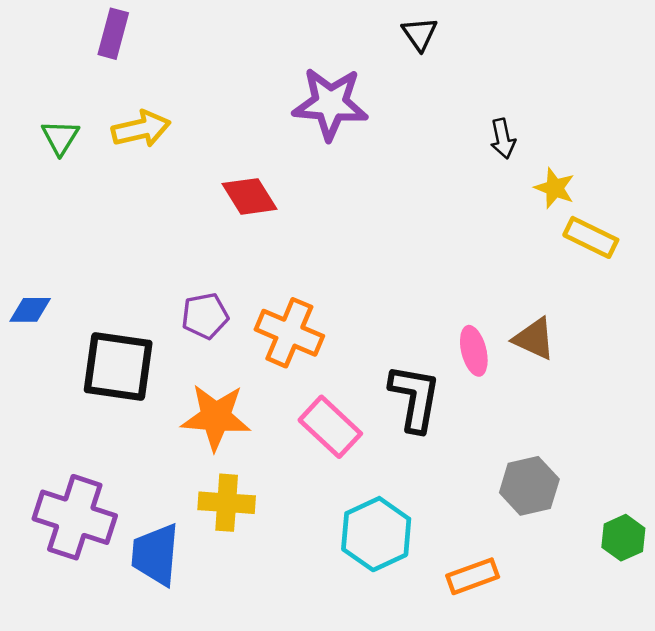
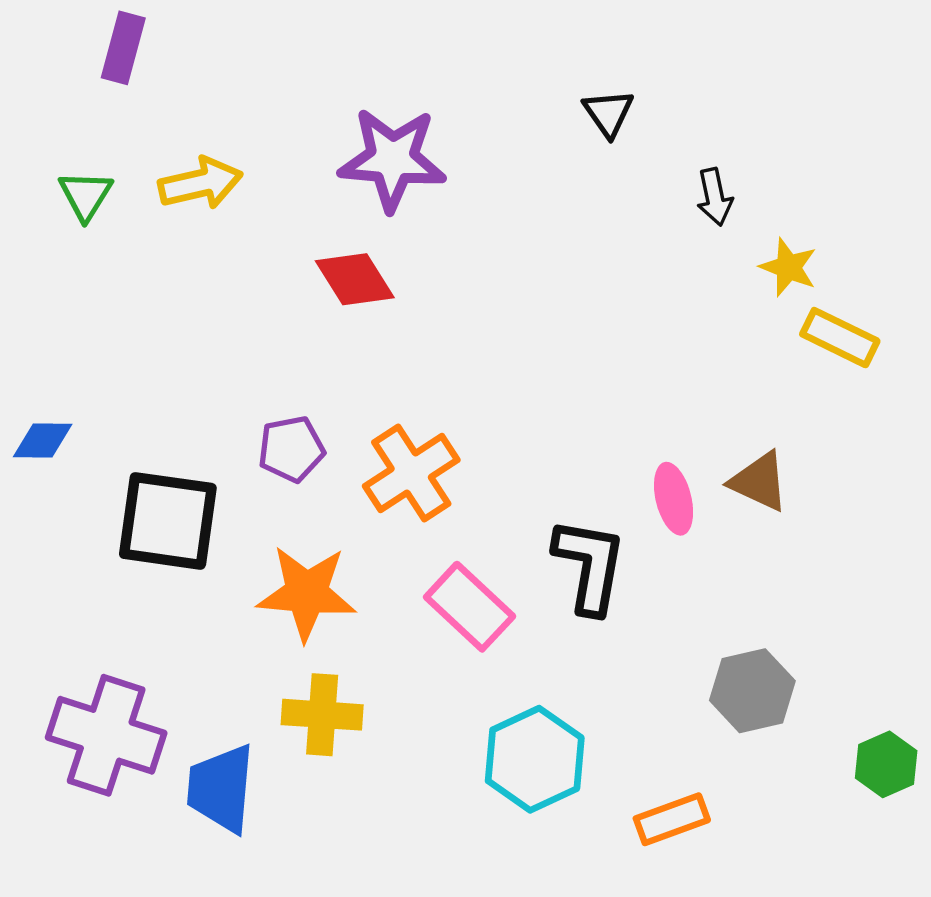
purple rectangle: (113, 34) -> (123, 48), moved
black triangle: (420, 34) -> (608, 113), moved
purple star: (330, 104) -> (392, 159), moved
orange cross: (289, 333) -> (411, 473), turned 34

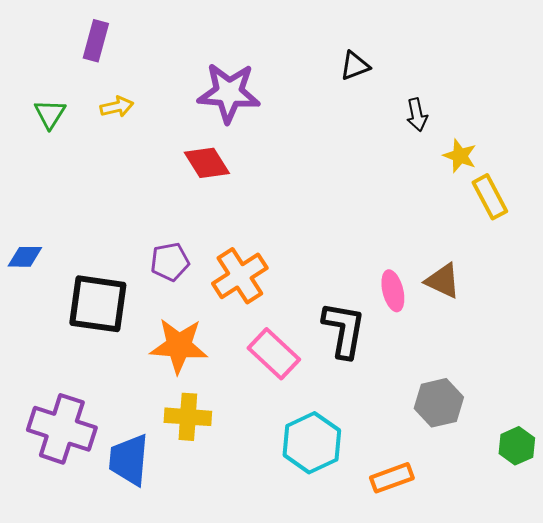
purple rectangle: (123, 48) -> (96, 41), moved
black triangle: (608, 113) -> (355, 66), turned 44
yellow arrow: (200, 183) -> (117, 107), size x0.7
yellow rectangle: (840, 338) -> (490, 197), turned 36

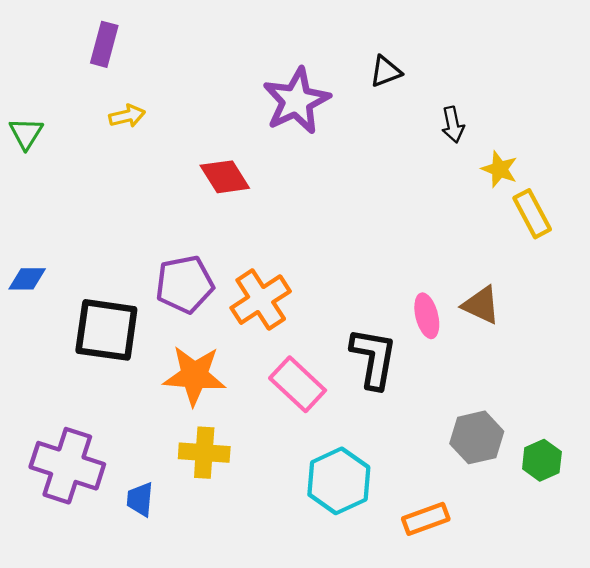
purple star: (229, 93) -> (296, 101), moved, turned -30
green triangle: (50, 114) -> (26, 133), moved
purple pentagon: (170, 262) -> (185, 284), size x1.4
green hexagon: (517, 446) -> (542, 460), moved
blue trapezoid: (129, 460) -> (140, 499), size x0.6

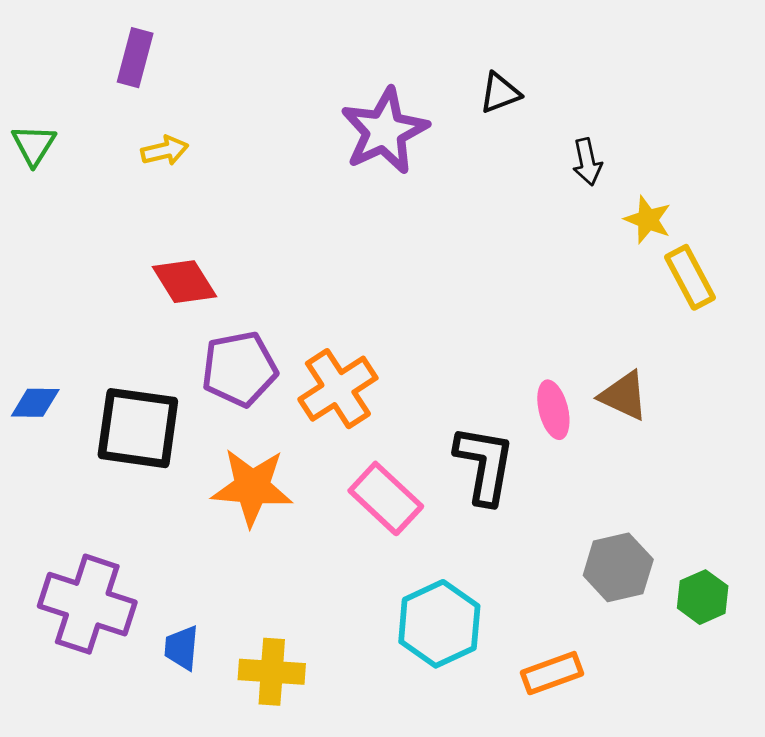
green triangle: (26, 133) -> (34, 145), moved
red diamond: (225, 177) -> (184, 282), moved
blue diamond: (27, 279) -> (35, 403), moved
yellow cross: (204, 453) -> (272, 672), moved

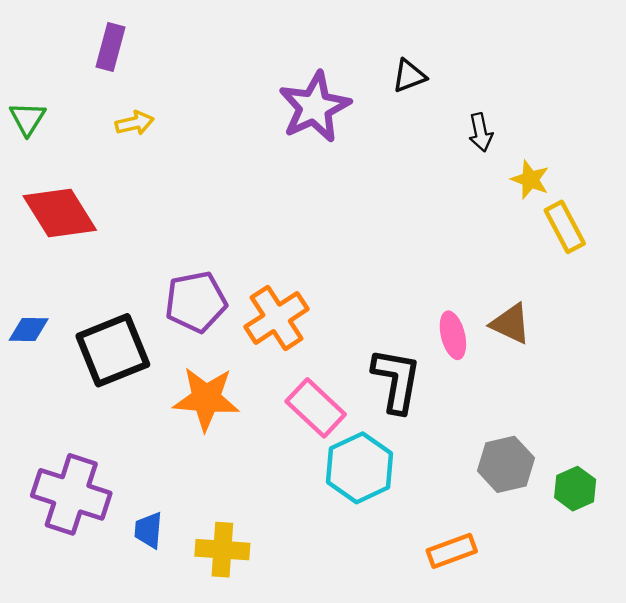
red diamond: (184, 282) -> (60, 213), moved, size x1.4
black square: (138, 428) -> (113, 350), turned -30
cyan hexagon: (439, 624) -> (360, 468), moved

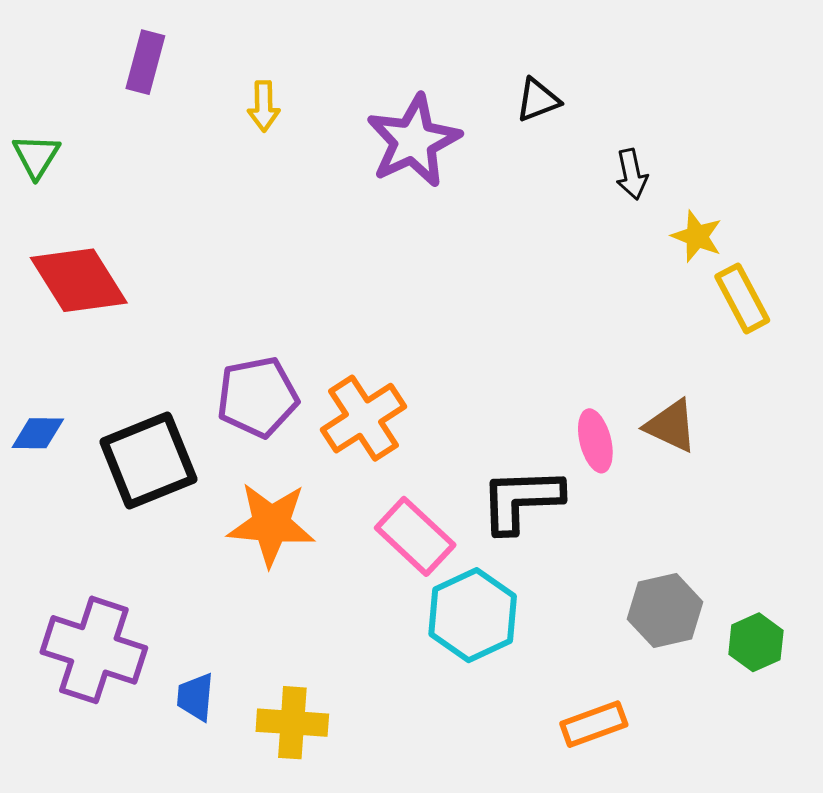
yellow arrow: (135, 123) -> (264, 106), moved, turned 102
black L-shape: (396, 380) -> (521, 500), turned -102

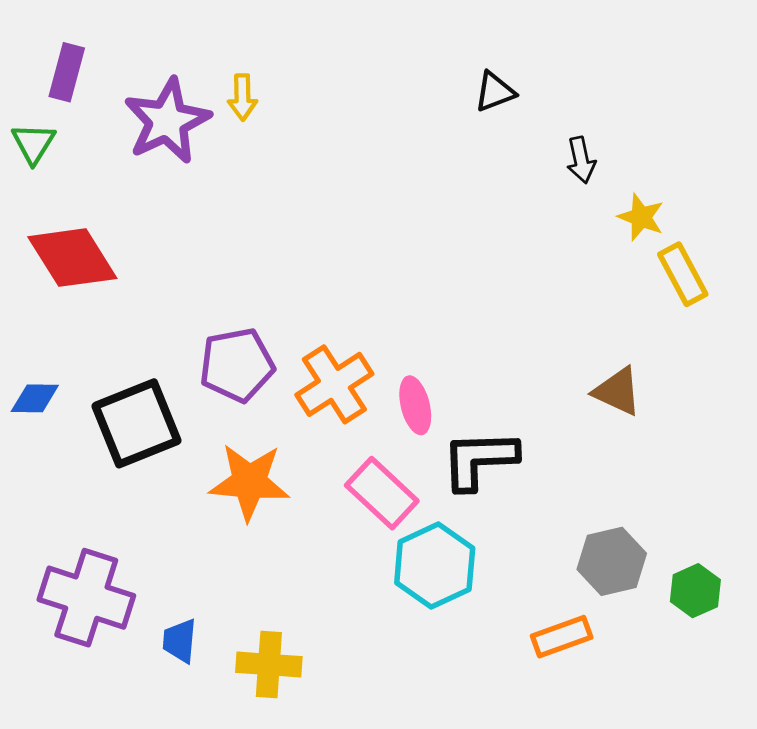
purple rectangle: (145, 62) -> (67, 72), moved
purple star: (414, 141) -> (167, 121), moved
pink ellipse: (595, 441) -> (415, 405), moved
orange rectangle: (594, 724) -> (562, 637), moved

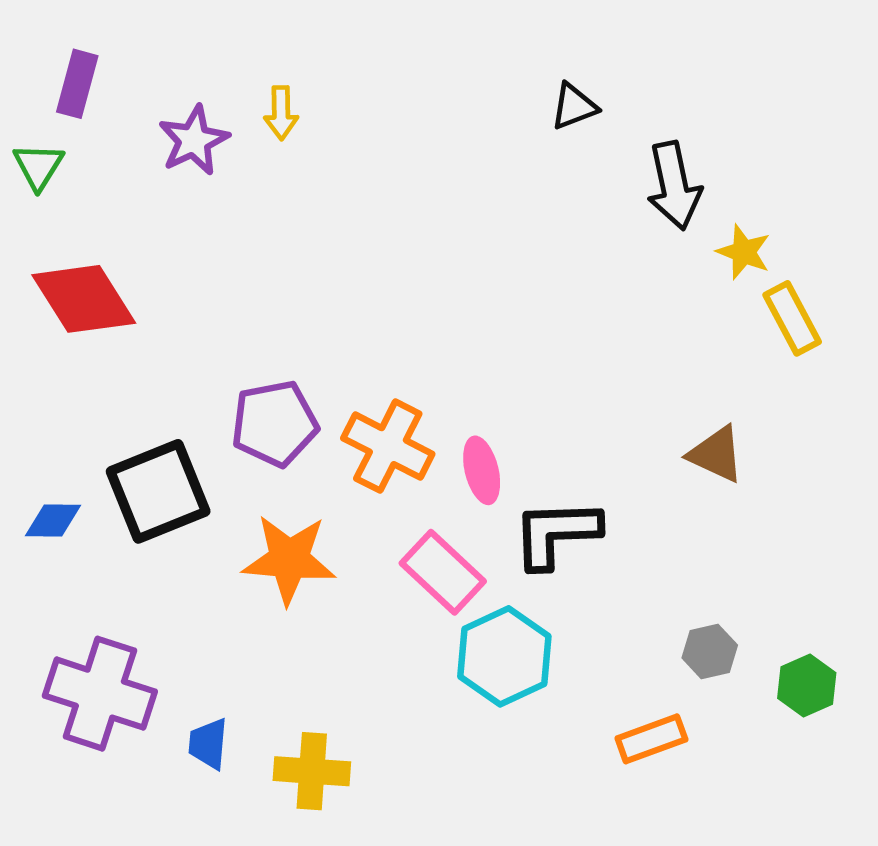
purple star: (167, 121) -> (194, 140), size x0.7
black arrow: (581, 160) -> (674, 186), size x1.6
orange cross: (334, 384) -> (388, 446), turned -30
blue diamond: (35, 398) -> (53, 521), moved
gray hexagon: (612, 561) -> (710, 652), size x0.7

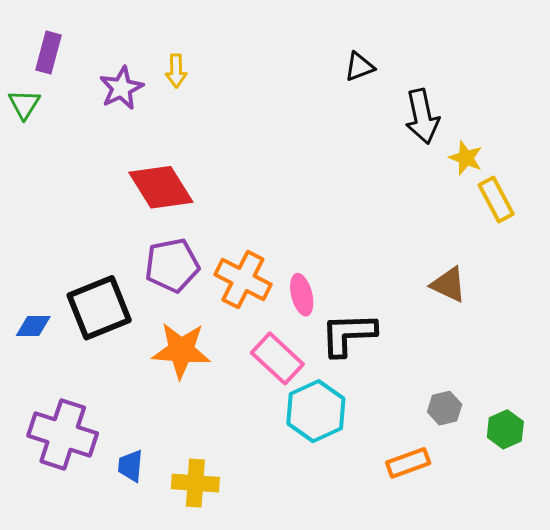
red diamond: (84, 299) -> (161, 187), moved

